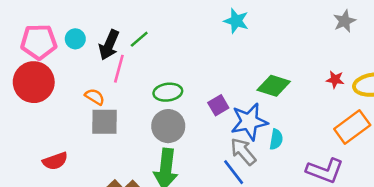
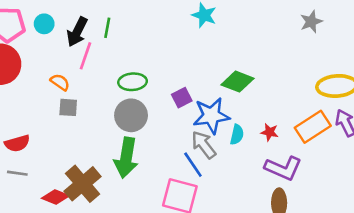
green line: (139, 39) -> (107, 28), turned -42
red star: (335, 80) -> (270, 132), moved
gray square: (104, 122) -> (68, 107), size x0.7

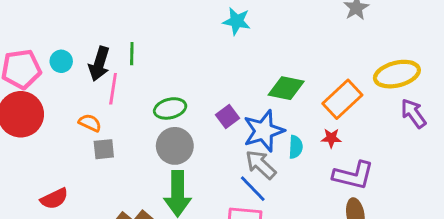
orange rectangle: (313, 127) -> (342, 99), moved

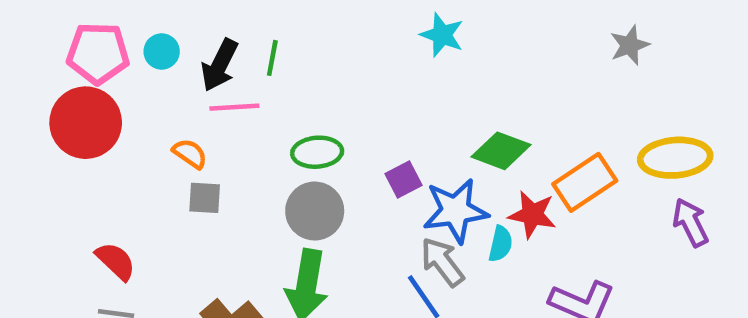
pink line: (113, 89) -> (234, 107), turned 68
red star: (331, 138) -> (532, 215), moved, size x1.5
red semicircle: (54, 199) -> (116, 261), turned -120

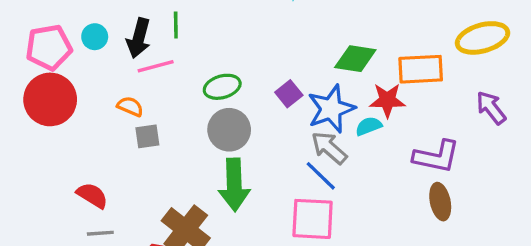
orange rectangle: (585, 182) -> (421, 69), turned 42
purple arrow: (691, 222) -> (491, 108), moved
cyan semicircle: (500, 244) -> (369, 126), turned -112

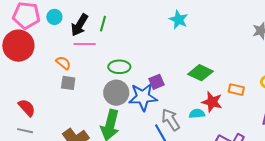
orange rectangle: (421, 69) -> (236, 90), size x0.6
blue star: (331, 109) -> (143, 97), moved

